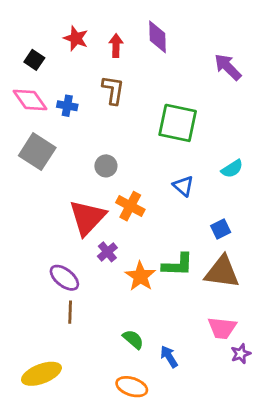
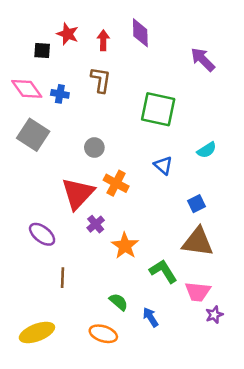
black square: (34, 60) -> (42, 51), moved, turned -30
green L-shape: (178, 265) -> (163, 271), moved, turned -124
purple ellipse: (64, 278) -> (42, 234), moved
orange ellipse: (132, 387) -> (103, 334), moved

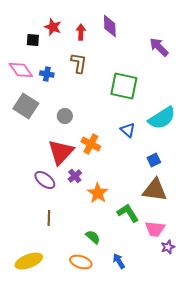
gray circle: (94, 148) -> (65, 116), moved
cyan semicircle: (207, 150) -> (162, 118), size x1.8
purple ellipse: (42, 234) -> (45, 180), moved
blue arrow: (151, 317) -> (119, 261), moved

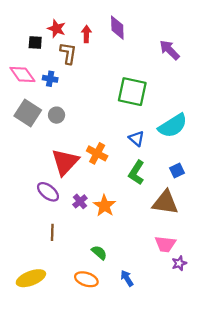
brown L-shape: (79, 63) -> (68, 53), moved
gray circle: (65, 116) -> (57, 115), moved
blue square: (154, 160) -> (177, 170), moved
purple cross: (75, 176) -> (80, 201), moved
green L-shape: (128, 213) -> (136, 173), moved, turned -115

